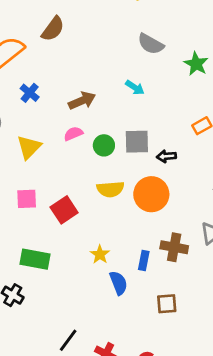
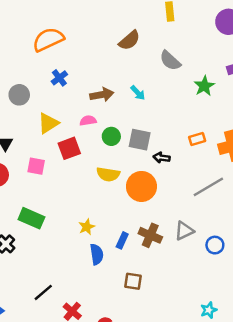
brown semicircle: (53, 29) -> (129, 40), moved
cyan arrow: (135, 88) -> (138, 93), moved
red square: (64, 210) -> (69, 148), moved

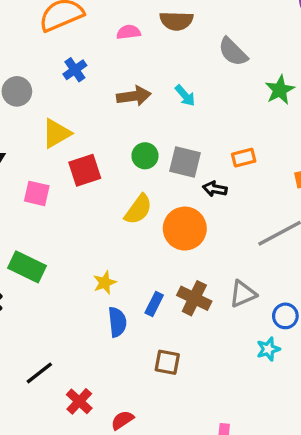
brown semicircle: (129, 40) -> (176, 21), turned 40
pink semicircle: (88, 121) -> (129, 32), moved
orange rectangle: (197, 139) -> (244, 158), moved
yellow semicircle: (108, 174) -> (138, 209), turned -65
cyan star: (209, 310) -> (268, 349), moved

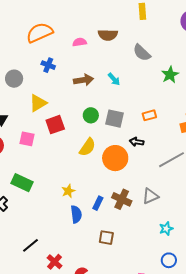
blue cross: (75, 70) -> (48, 65), turned -32
black arrow: (215, 189) -> (137, 142), moved
blue circle: (285, 316) -> (169, 260), moved

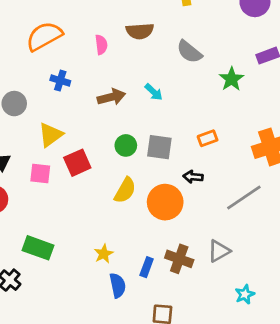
pink semicircle: (80, 42) -> (101, 45), turned 96
pink square: (27, 139) -> (40, 174), moved

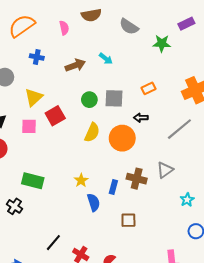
green star: (231, 79) -> (162, 43), turned -30

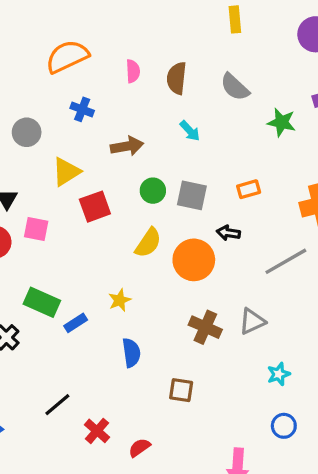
brown semicircle: (91, 15) -> (177, 78), moved, turned 96
brown arrow: (75, 65) -> (127, 146), moved
pink square: (29, 126) -> (36, 229), moved
yellow star: (81, 180) -> (120, 300), moved
blue rectangle: (113, 187) -> (76, 323), moved, turned 32

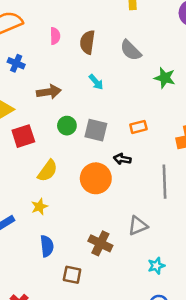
yellow semicircle: (148, 243) -> (48, 171), moved
gray line: (286, 261) -> (164, 182), turned -64
brown cross: (205, 327) -> (100, 243), moved
brown square: (181, 390) -> (72, 275), moved

